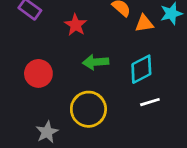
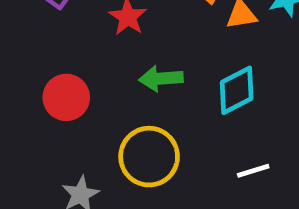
white line: (150, 102) -> (253, 171), moved

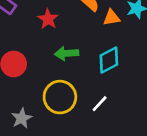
white line: (253, 171) -> (100, 104), moved, turned -30

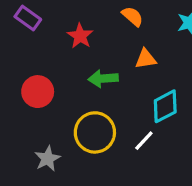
orange triangle: (111, 18) -> (146, 59), moved
cyan diamond: (109, 60) -> (165, 106), moved

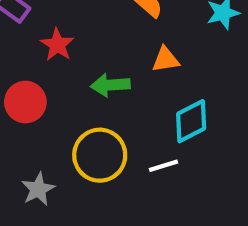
red star: (80, 36) -> (57, 45), moved
white line: (144, 141) -> (163, 166), turned 30

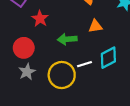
white line: (163, 166) -> (85, 64), moved
gray star: (38, 189) -> (27, 72), moved

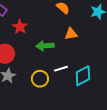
cyan diamond: (108, 58) -> (83, 76), moved
yellow circle: (62, 75) -> (40, 79), size x0.7

